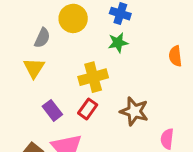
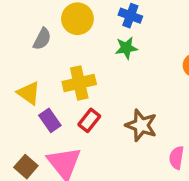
yellow triangle: (34, 68) -> (29, 93), moved, turned -30
yellow cross: (93, 77) -> (79, 83), moved

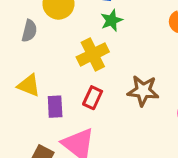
yellow cross: (79, 83) -> (93, 54), moved
purple rectangle: (50, 120) -> (55, 107), turned 45

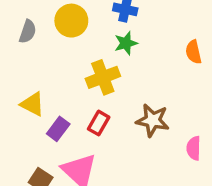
gray semicircle: (29, 31) -> (28, 32), moved
purple rectangle: (55, 107) -> (58, 129), turned 35

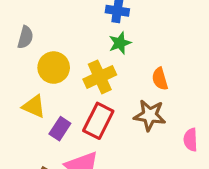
yellow circle: (71, 21) -> (54, 68), moved
orange semicircle: (194, 52) -> (160, 79), moved
red rectangle: (99, 123) -> (98, 121), size x1.5

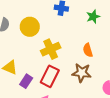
green star: (120, 43) -> (93, 17), moved
yellow circle: (54, 68) -> (30, 27), moved

